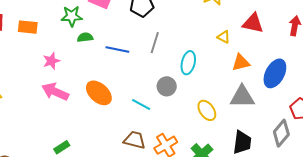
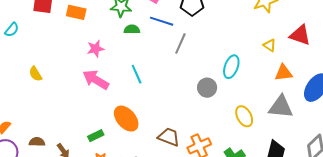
gray line: (155, 43) -> (180, 44), moved
blue line: (117, 50) -> (162, 21), moved
orange ellipse: (99, 93) -> (126, 119), moved
cyan line: (141, 105) -> (137, 74), moved, turned 30

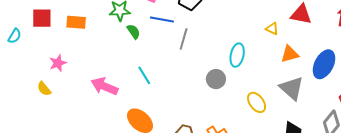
green semicircle: (132, 29) -> (134, 32), turned 63
cyan semicircle: (12, 30) -> (15, 36), moved
pink star: (96, 49) -> (58, 63), moved
gray triangle: (281, 107) -> (292, 88), turned 44

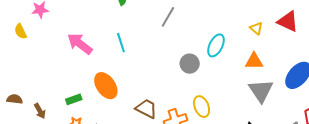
orange triangle: (290, 54) -> (254, 61), moved
yellow ellipse: (257, 102) -> (202, 107), moved

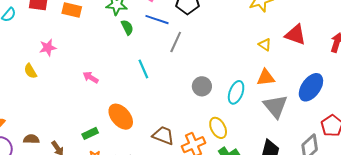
cyan line: (121, 43) -> (143, 69), moved
pink arrow: (80, 44) -> (91, 77), size x0.6
cyan ellipse: (216, 45) -> (236, 92), moved

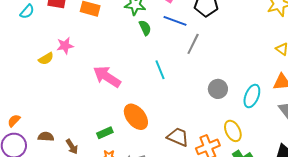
yellow semicircle: (30, 71) -> (46, 59), moved, turned -91
pink arrow: (91, 77) -> (107, 77), size x1.8

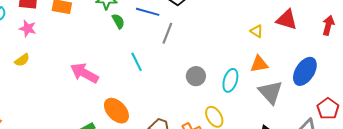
pink star: (65, 46) -> (28, 28), moved, turned 30

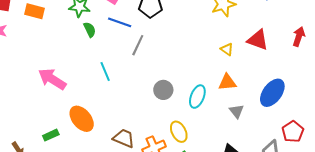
red arrow: (328, 25) -> (299, 36), moved
gray triangle: (270, 92) -> (237, 111), size x0.6

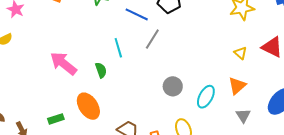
green semicircle: (90, 30) -> (101, 70), moved
cyan line: (105, 71) -> (118, 48), moved
orange triangle: (227, 82) -> (237, 86), turned -42

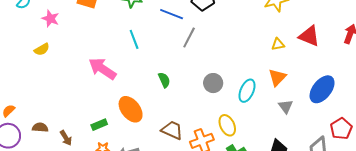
cyan line: (118, 48) -> (134, 39), moved
yellow triangle: (240, 53) -> (278, 44), turned -48
green semicircle: (101, 70) -> (164, 80), moved

